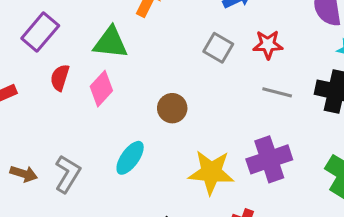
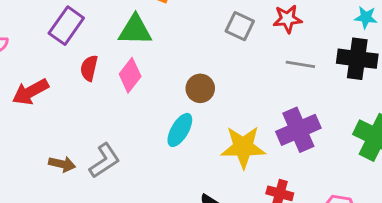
cyan ellipse: (130, 158) -> (180, 130), moved
gray L-shape: (68, 174) -> (105, 161), turned 30

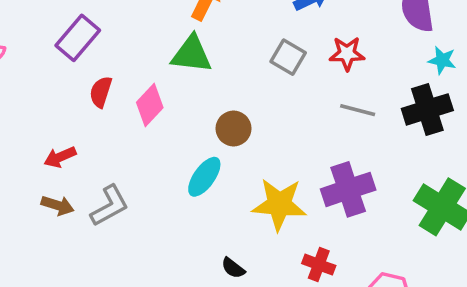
green triangle: (135, 30) -> (191, 54), moved
black cross: (357, 59) -> (427, 109), turned -30
red arrow: (30, 92) -> (60, 157), moved, size x0.7

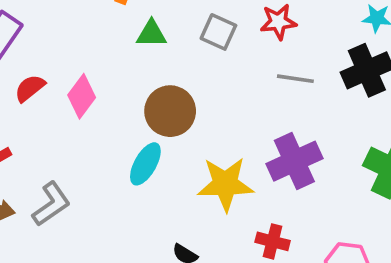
green triangle: (191, 54) -> (151, 34), moved, size x0.7
red semicircle: (101, 92) -> (30, 88), turned 40
brown circle: (234, 128) -> (170, 111), size x1.4

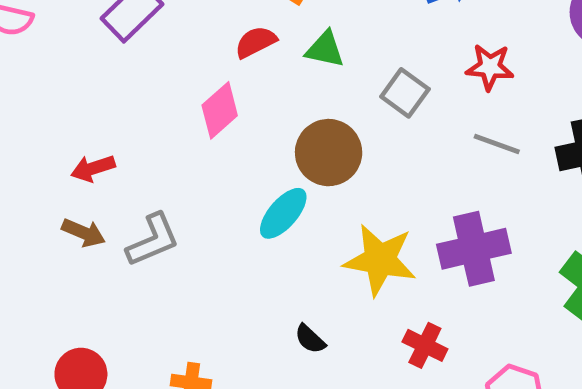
gray square: (218, 32) -> (405, 93), moved
red semicircle: (30, 88) -> (256, 42), moved

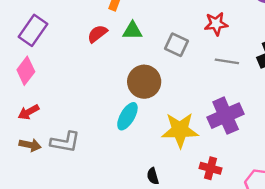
pink diamond: (220, 110) -> (26, 71), moved
gray L-shape: (153, 240) -> (65, 142), turned 44
black semicircle: (310, 339) -> (153, 176), turned 42

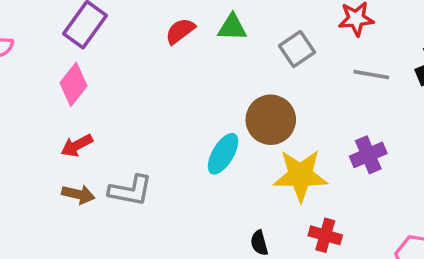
gray square: (176, 45) -> (297, 49), turned 30
brown circle: (144, 82) -> (271, 120), moved
purple cross: (226, 116) -> (368, 155), size x0.7
red cross: (210, 168) -> (325, 235), moved

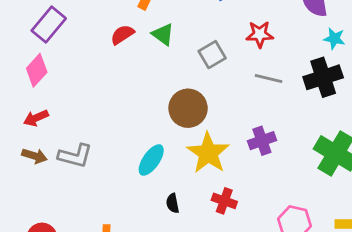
green triangle: (232, 27) -> (163, 34), turned 30
cyan ellipse: (223, 154) -> (151, 160), moved
yellow star: (300, 175) -> (208, 153), turned 30

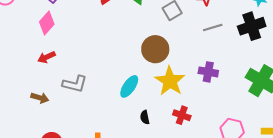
gray line: (269, 78) -> (213, 27), turned -30
purple cross: (262, 141) -> (208, 72), turned 30
brown arrow: (35, 156) -> (40, 98), moved

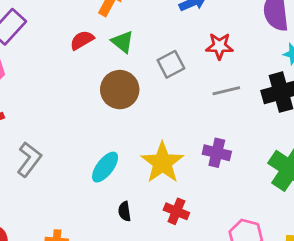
brown circle: (155, 49) -> (120, 90), moved
gray L-shape: (75, 84) -> (29, 159), turned -70

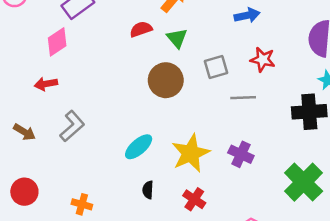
gray line: (226, 91) -> (243, 98), moved

